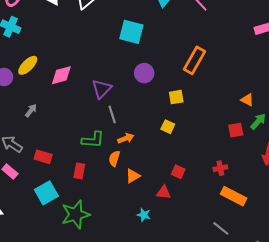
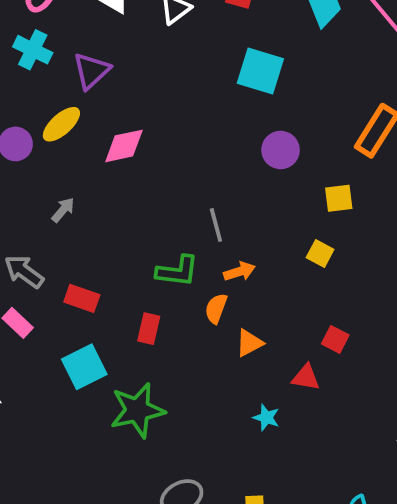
purple triangle: (102, 89) -> (91, 71), moved

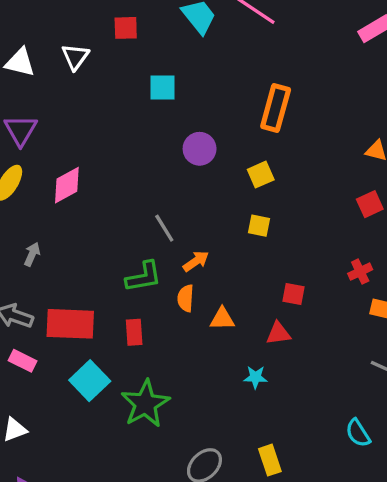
cyan square: (260, 71) -> (163, 88), size x0.7
red rectangle: (82, 298) -> (70, 324), size x1.6
orange triangle: (249, 343) -> (222, 319), turned 44

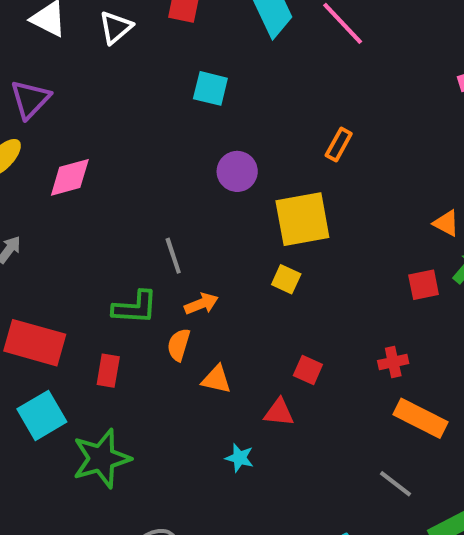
orange rectangle: (276, 108) -> (339, 145), size x0.6
yellow square: (261, 175) -> (302, 219), size x1.8

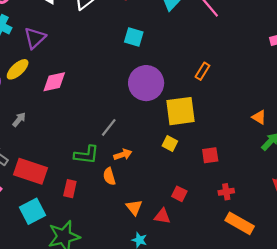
purple circle: (237, 171) -> (146, 83), size x1.6
gray line: (173, 256) -> (109, 127), turned 54
red square: (424, 285) -> (210, 155), moved
orange semicircle: (179, 345) -> (109, 176), turned -36
orange triangle: (216, 379) -> (134, 207), moved, turned 36

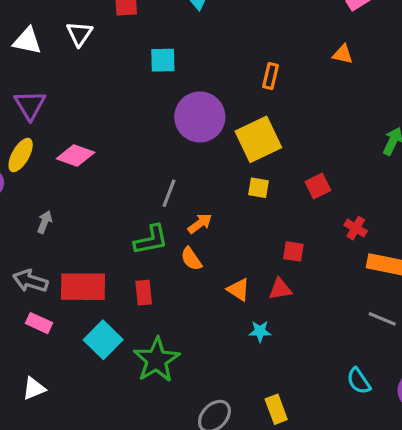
pink diamond: (54, 82) -> (76, 156), turned 50
orange triangle: (259, 117) -> (343, 54), moved
red cross: (226, 192) -> (356, 228), turned -32

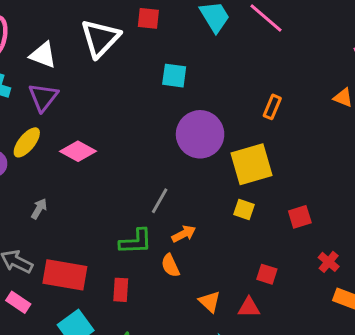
white triangle: (79, 34) -> (100, 38), size x1.6
white triangle: (27, 41) -> (43, 55), moved

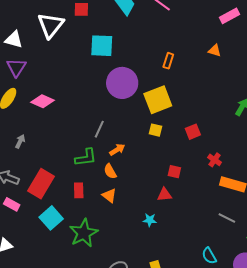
cyan square: (174, 76) -> (102, 46), size x1.4
red rectangle: (65, 275) -> (41, 184), turned -64
orange triangle: (210, 302) -> (109, 196), moved

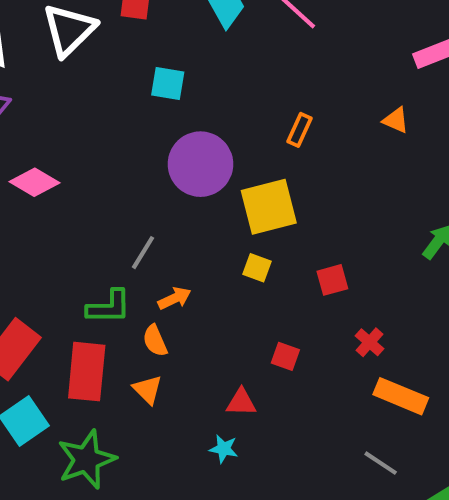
cyan square: (102, 46) -> (168, 84), size x0.7
red rectangle: (79, 190) -> (87, 372), size x1.8
red triangle: (164, 195) -> (241, 402), moved

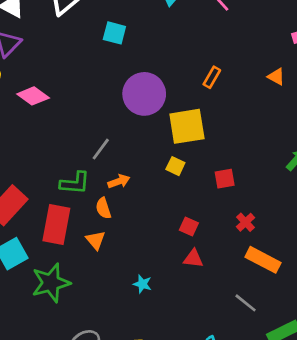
cyan square: (168, 84) -> (114, 33), moved
red triangle: (241, 402) -> (193, 258), moved

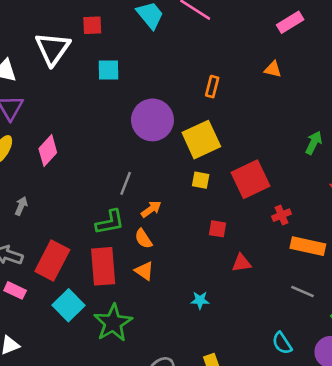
pink diamond: (33, 96) -> (48, 151), turned -68
red square: (225, 179) -> (250, 179), size x1.8
red cross: (245, 222) -> (282, 215), turned 36
red square: (189, 226) -> (217, 229), moved

